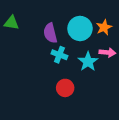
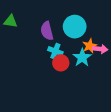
orange star: (104, 27) -> (90, 46), moved
red circle: (65, 88) -> (61, 63), moved

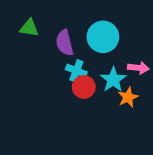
green triangle: (11, 21) -> (29, 28), moved
orange star: (90, 46) -> (128, 97), moved

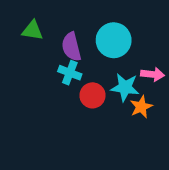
cyan cross: (76, 71) -> (70, 73), moved
cyan star: (113, 80) -> (125, 87), turned -30

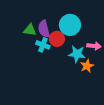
green triangle: (32, 30) -> (30, 30), moved
red circle: (93, 95) -> (57, 39), moved

